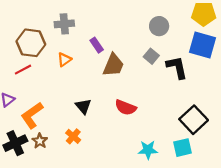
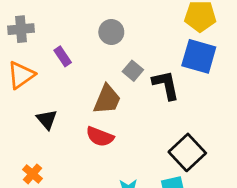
gray circle: (159, 26) -> (111, 32), moved
orange triangle: (64, 60) -> (21, 75), size x1.5
brown trapezoid: (113, 65) -> (107, 99), moved
black triangle: (83, 106) -> (47, 119), moved

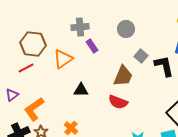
gray cross: (21, 29) -> (80, 27), moved
black triangle: (47, 119) -> (81, 90), turned -49

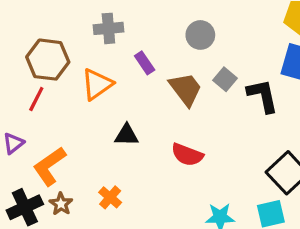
gray cross: (80, 27) -> (108, 28), moved
red line: (26, 68) -> (36, 99), turned -35
brown trapezoid: (123, 76) -> (186, 89), moved, turned -60

